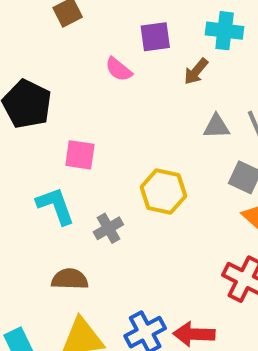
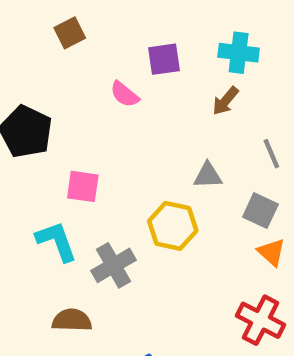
brown arrow: (196, 71) -> (225, 101), moved
gray triangle: (216, 126) -> (208, 175), moved
gray cross: (108, 228) -> (114, 265), size x1.4

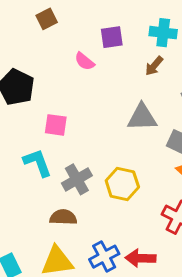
gray triangle: (208, 175) -> (142, 117), size x1.5
yellow hexagon: (173, 226) -> (122, 184), moved
brown semicircle: (72, 320) -> (63, 217), moved

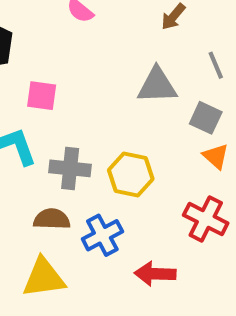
gray cross: (77, 179) -> (70, 168), turned 36
blue cross: (104, 257) -> (102, 235), moved

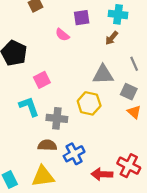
pink square: (42, 96) -> (42, 80), turned -35
yellow hexagon: (131, 175) -> (89, 103), moved
red cross: (206, 219) -> (129, 166), moved

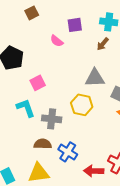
blue cross: (74, 154) -> (68, 152), turned -30

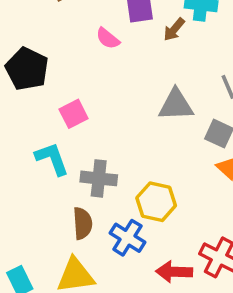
brown arrow: (103, 44) -> (174, 29), moved
yellow hexagon: (82, 105) -> (156, 202), moved
brown semicircle: (43, 144) -> (83, 223), turned 84

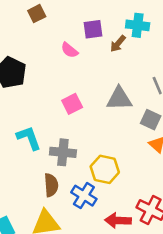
pink square: (74, 114) -> (72, 104), moved

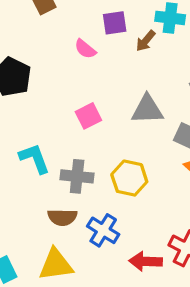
yellow hexagon: (105, 169) -> (129, 178), moved
brown semicircle: (51, 185) -> (62, 217), turned 95

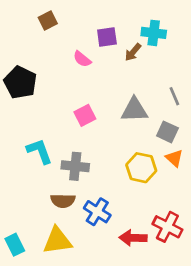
yellow hexagon: (129, 178) -> (141, 168), moved

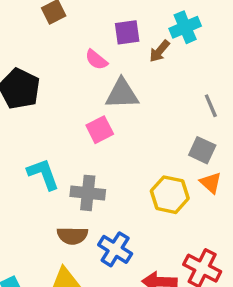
cyan cross: (154, 33) -> (185, 27), turned -30
gray triangle: (134, 110) -> (122, 94), moved

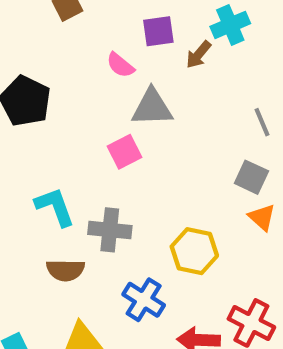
yellow hexagon: (170, 195) -> (194, 251), moved
brown semicircle: (72, 236) -> (65, 270), moved

